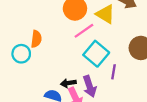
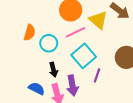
cyan circle: (21, 54) -> (49, 43), moved
black arrow: (68, 83) -> (53, 70), moved, turned -104

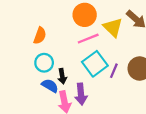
cyan circle: (49, 43) -> (44, 63), moved
purple line: (97, 75) -> (114, 71), moved
blue semicircle: (37, 89) -> (50, 86), moved

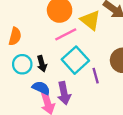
purple line: (114, 71) -> (96, 76), moved, turned -32
black arrow: (62, 76) -> (42, 64), moved
blue semicircle: (50, 86) -> (41, 88), moved

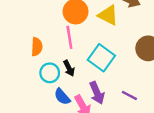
pink line: (66, 34) -> (69, 37), moved, turned -60
purple line: (96, 76) -> (129, 95), moved, turned -35
blue semicircle: (41, 88) -> (62, 97), moved, turned -144

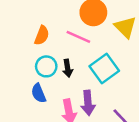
pink line: (69, 37) -> (78, 37), turned -75
blue semicircle: (62, 97) -> (39, 93), moved

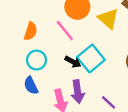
pink line: (78, 37) -> (65, 30), turned 30
black arrow: (68, 68) -> (73, 62), moved, turned -49

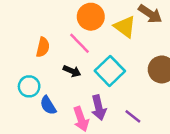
cyan circle: (37, 60) -> (29, 86), moved
black arrow: (73, 62) -> (72, 71), moved

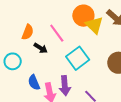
orange circle: (91, 17) -> (83, 16), moved
black arrow: (72, 71) -> (41, 48), moved
blue semicircle: (48, 105) -> (34, 82), moved

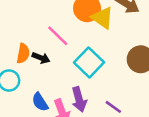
orange semicircle: (28, 32) -> (23, 53), moved

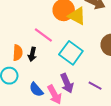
black arrow: (41, 58) -> (32, 54), turned 88

